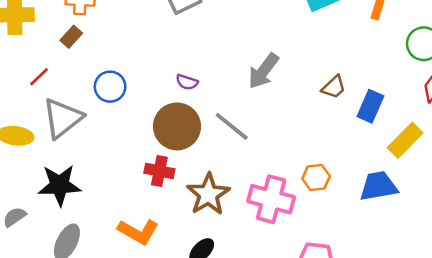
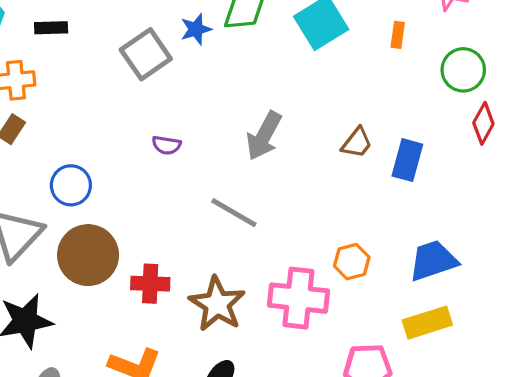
purple semicircle: (187, 82) -> (166, 145), moved
brown circle: (177, 126) -> (88, 255), moved
yellow rectangle: (405, 140) -> (427, 323), moved, turned 36

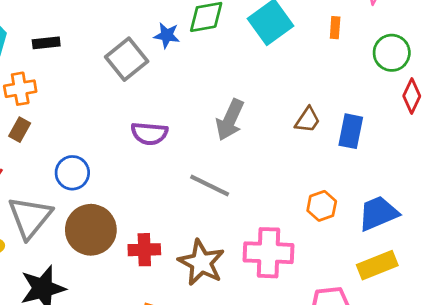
blue star: (196, 29) -> (167, 35), turned 30
purple semicircle: (166, 145) -> (149, 133), size x1.5
orange hexagon: (352, 262) -> (322, 206), moved

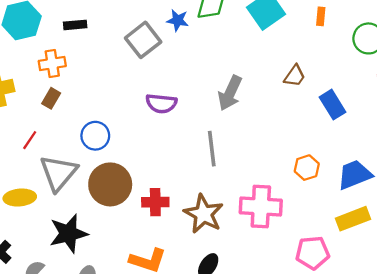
brown trapezoid: (308, 120) -> (295, 76), moved
blue rectangle: (351, 131) -> (332, 105), turned -44
gray line: (210, 186) -> (212, 149), turned 56

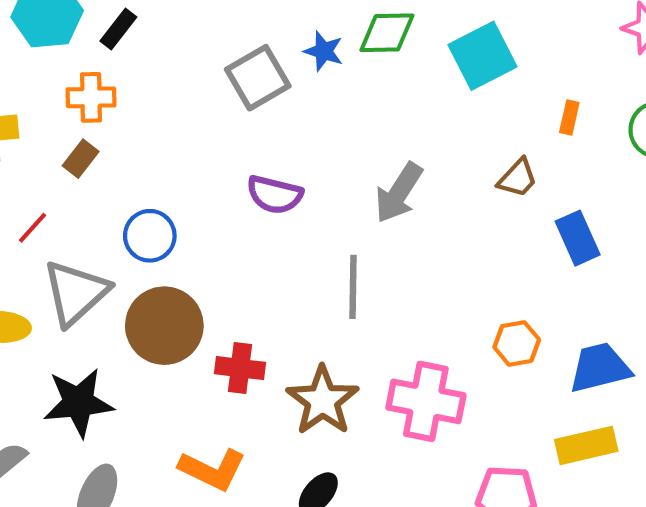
orange rectangle: (321, 16) -> (569, 118), moved
black rectangle: (75, 25) -> (118, 29), moved, turned -55

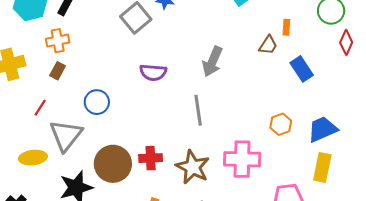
orange rectangle: (569, 118) -> (286, 27), moved
brown circle: (164, 326) -> (113, 164), moved
yellow rectangle: (586, 445) -> (322, 167), turned -56

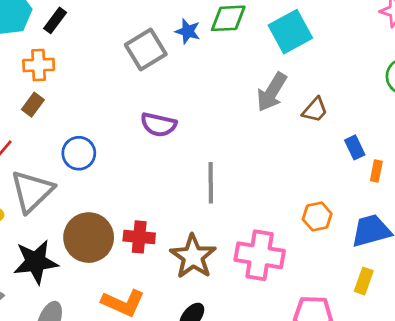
orange rectangle: (286, 27) -> (376, 171), moved
gray arrow: (212, 62) -> (272, 92), moved
blue rectangle: (302, 69) -> (355, 147), size x0.7
yellow rectangle: (322, 167) -> (364, 281), size x0.7

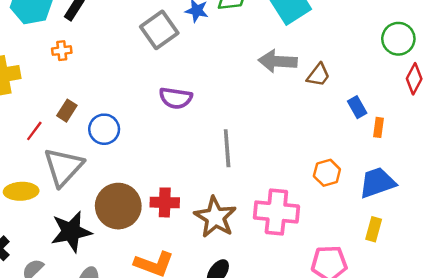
orange cross: (39, 65) -> (62, 51), size x0.7
gray arrow: (272, 92) -> (278, 61), turned 66
brown rectangle: (33, 105) -> (67, 111), moved

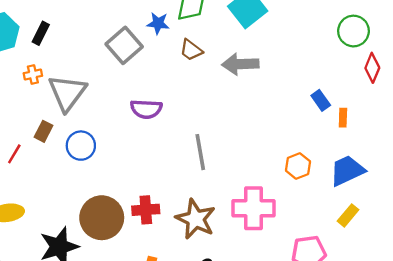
brown trapezoid: (318, 75) -> (191, 50), moved, turned 95
gray triangle: (63, 167) -> (67, 93), moved
yellow rectangle: (374, 229) -> (348, 215), turned 30

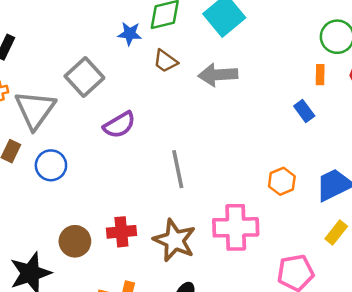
gray square: (124, 45) -> (84, 77), moved
purple semicircle: (146, 109) -> (119, 125), turned -32
orange rectangle: (343, 118) -> (320, 75), moved
brown circle: (102, 218) -> (75, 241), size x0.7

